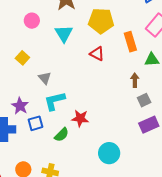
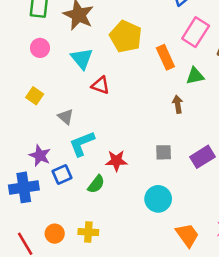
yellow pentagon: (101, 21) -> (126, 37), turned 30
red triangle: (97, 54) -> (100, 85), moved
gray square: (144, 100) -> (164, 152), moved, turned 32

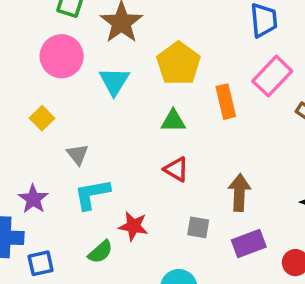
pink circle: (40, 48) -> (62, 56), size x1.6
green triangle: (195, 76) -> (173, 121), moved
red triangle: (100, 85) -> (176, 169), moved
brown arrow: (178, 104) -> (239, 193), moved, size x1.5
blue square: (62, 174) -> (41, 263), moved

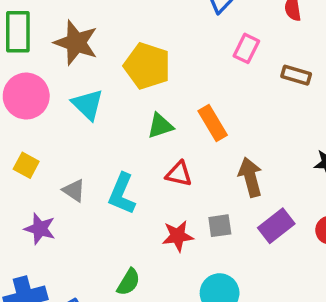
pink rectangle: (272, 76) -> (246, 48), size x0.7
orange rectangle: (226, 102) -> (213, 123), moved
cyan L-shape: (92, 194) -> (122, 194), moved, turned -39
purple star: (33, 199) -> (40, 229), moved
red star: (133, 226) -> (178, 236), moved

